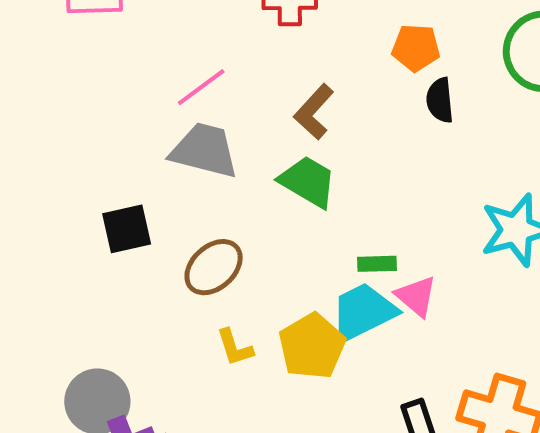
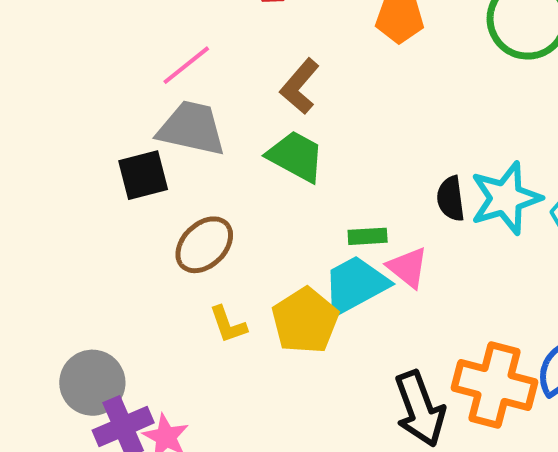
black semicircle: (440, 100) -> (451, 199), moved
black square: (127, 229) -> (143, 175), moved

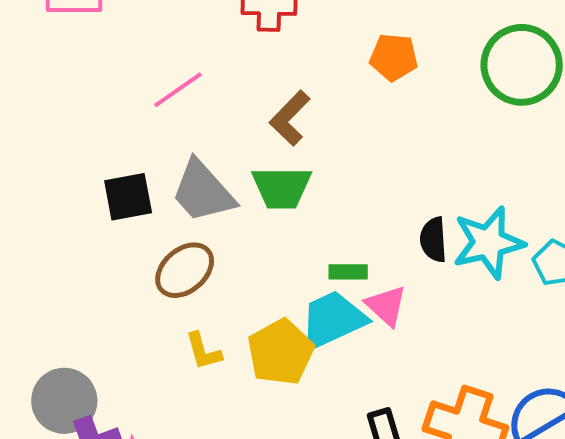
gray trapezoid: (192, 128) -> (203, 191), moved, turned -148
green trapezoid: (296, 156) -> (281, 188), turned 148

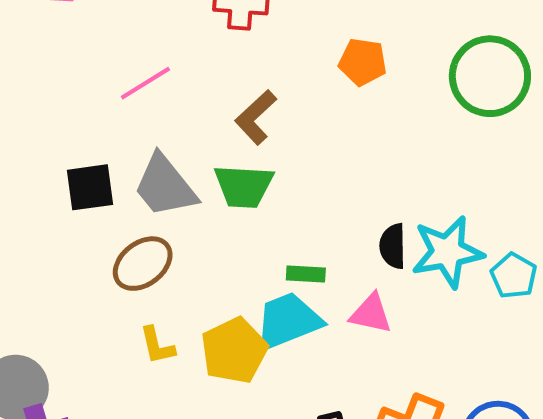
pink triangle: (386, 306) -> (371, 314), moved, turned -33

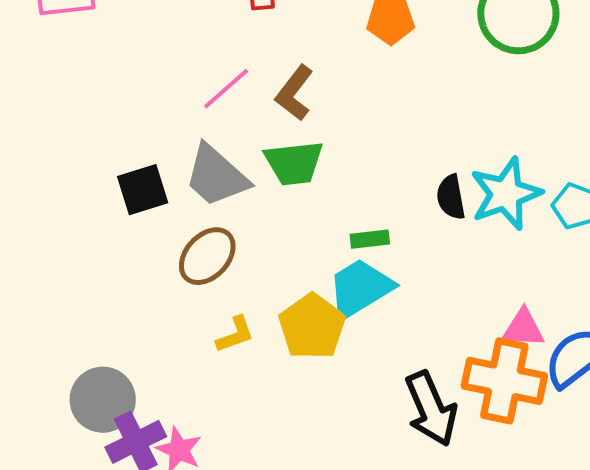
pink line: (145, 83) -> (226, 89), moved
pink triangle: (371, 314) -> (523, 328), moved
yellow L-shape: (157, 345) -> (235, 334), turned -87

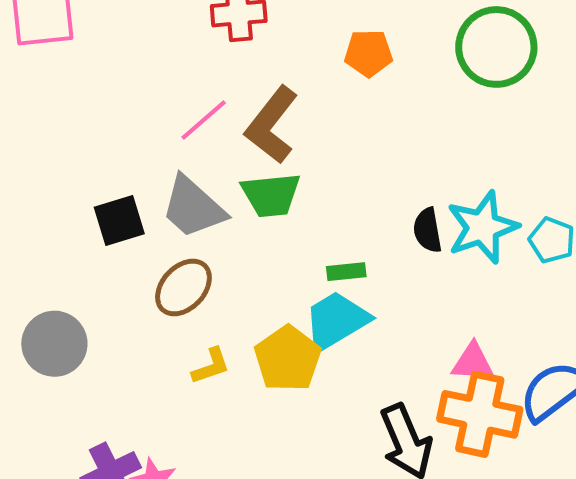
brown L-shape: (294, 93) -> (272, 125), size x1.4
pink triangle: (523, 328) -> (473, 362), moved
gray circle: (103, 400) -> (54, 344), moved

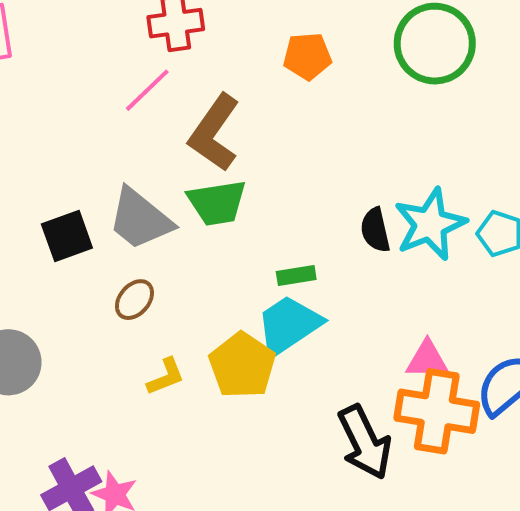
pink line: (204, 120) -> (147, 90), moved
brown ellipse: (183, 287) -> (134, 300), size x0.7

